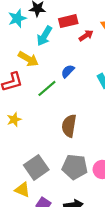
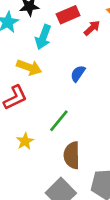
green line: (47, 88) -> (59, 121), moved
brown semicircle: (69, 126) -> (72, 155), moved

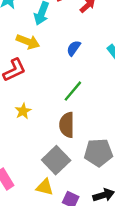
green line: (59, 121) -> (73, 91), moved

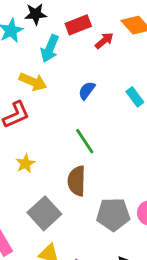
green line: (73, 91) -> (85, 141), turned -75
gray square: (56, 160) -> (44, 213), moved

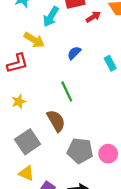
brown semicircle: (77, 181) -> (56, 121), turned 140

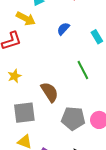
green line: (67, 91) -> (83, 70), moved
gray square: (28, 142) -> (24, 113), turned 30

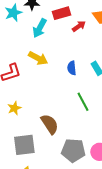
yellow arrow: (26, 19) -> (38, 58), moved
blue semicircle: (63, 29) -> (72, 68), moved, turned -48

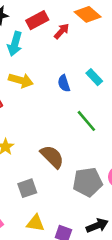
gray square: (24, 145) -> (27, 188), size x0.7

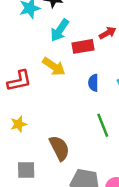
red rectangle: (37, 20) -> (83, 46), moved

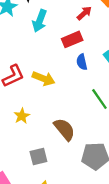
red rectangle: (83, 46) -> (72, 39), moved
yellow arrow: (54, 67) -> (44, 79), moved

